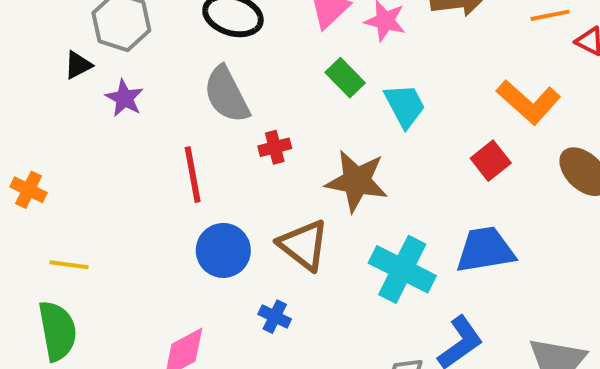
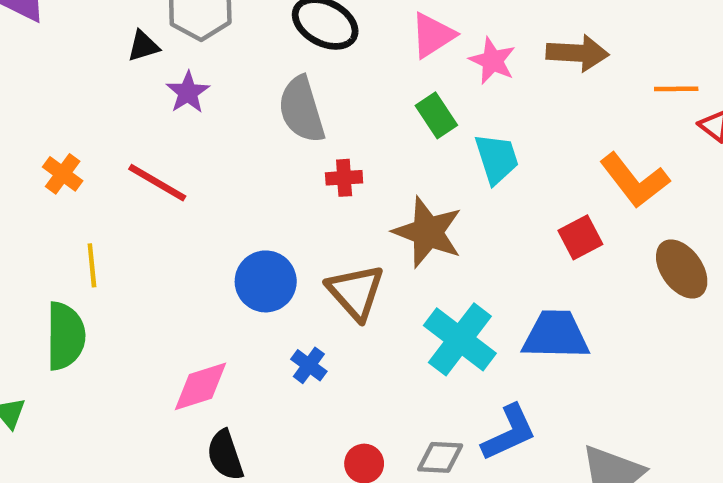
red line: (193, 175) -> (157, 183), moved, turned -60
yellow line: (69, 265) -> (92, 265), turned 66

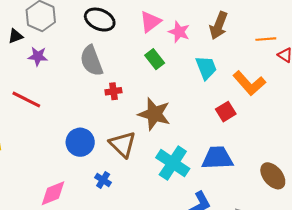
brown arrow: (577, 53) -> (219, 26), turned 112
purple star: (188, 92) -> (38, 56), turned -30
cyan trapezoid: (497, 159) -> (206, 68), moved
brown ellipse: (682, 269) -> (273, 176), moved

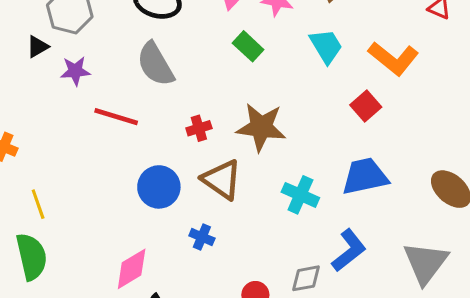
red cross: (113, 91) -> (199, 128), moved
red line: (26, 99) -> (116, 117), moved
cyan cross: (173, 163) -> (300, 195), size x0.7

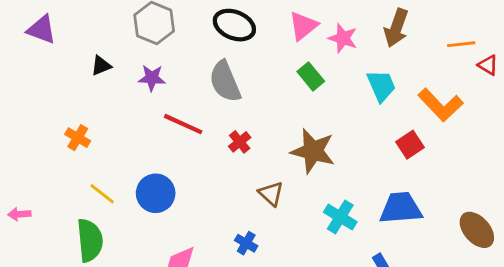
black triangle: (38, 47) -> (101, 66), moved
red cross: (199, 128) -> (240, 142), moved, turned -30
brown triangle: (222, 180) -> (271, 194), size x0.7
blue circle: (159, 187) -> (156, 193), moved
yellow line: (38, 204) -> (102, 194), turned -40

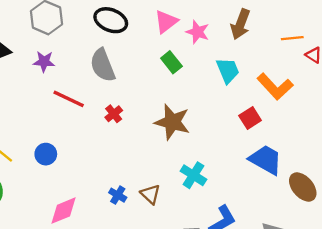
blue circle: (156, 193) -> (46, 154), size x0.7
brown triangle: (271, 194) -> (150, 194), moved
blue trapezoid: (401, 208) -> (266, 160), moved, turned 33

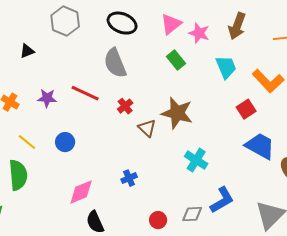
purple star: (44, 62) -> (47, 98), moved
brown triangle: (150, 194) -> (147, 128), moved
blue cross: (118, 195) -> (129, 178), turned 35

